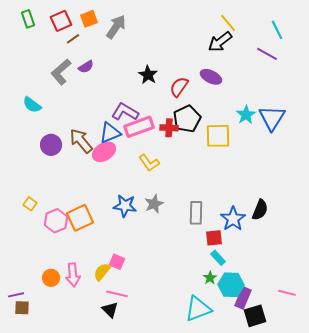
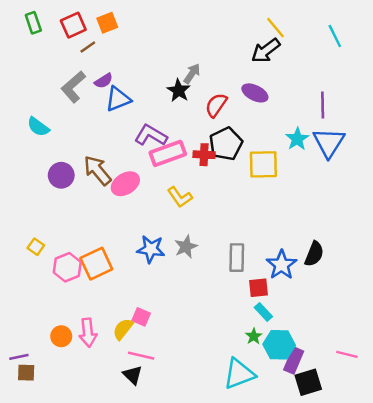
gray arrow: (116, 27) -> (192, 74), moved, size x0.7
purple line: (267, 54) -> (323, 105), moved, turned 60
blue triangle: (110, 133) -> (118, 99), moved

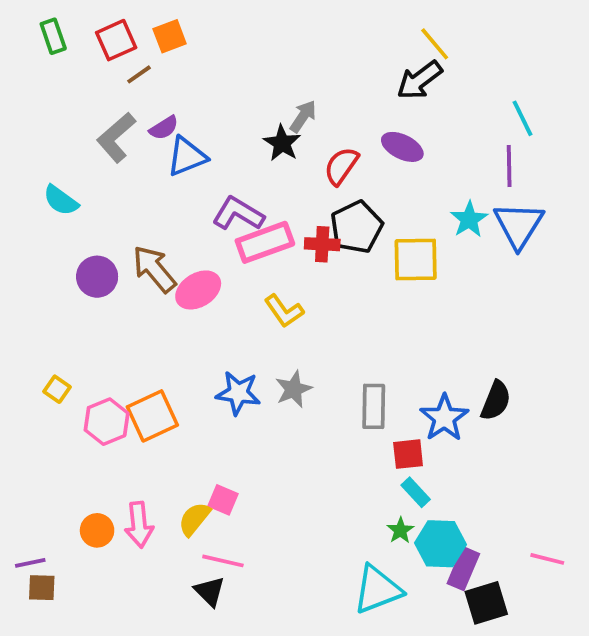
cyan line: (335, 36) -> (522, 118), moved

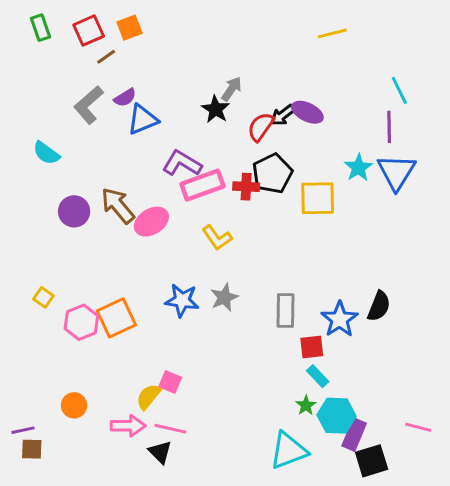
yellow line: (435, 44) -> (332, 33), turned -64
black arrow: (419, 80) -> (283, 115), moved, size x0.7
pink arrow: (139, 525) -> (128, 426), moved, turned -84

